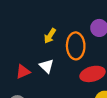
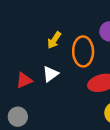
white triangle: (47, 66) -> (50, 74), turned 40

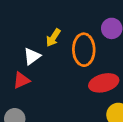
white triangle: (50, 74) -> (32, 56), moved

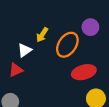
orange ellipse: (84, 50) -> (67, 45), turned 35

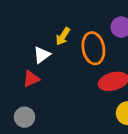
orange ellipse: (67, 45) -> (93, 48), turned -45

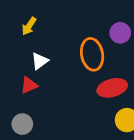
yellow arrow: (63, 36) -> (29, 26), moved

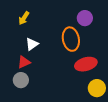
purple circle: (120, 33) -> (85, 18), moved
gray circle: (22, 124) -> (21, 80), moved

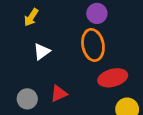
purple circle: (85, 18) -> (97, 13), moved
red triangle: (24, 62) -> (59, 94), moved

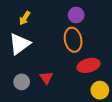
white triangle: (42, 52) -> (20, 44), moved, size x1.6
red triangle: (59, 94) -> (46, 78), turned -40

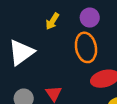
yellow arrow: (25, 18) -> (52, 21), moved

